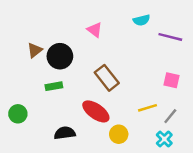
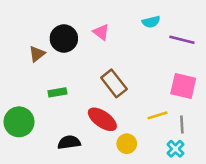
black circle: (60, 56) -> (64, 38), moved
pink square: (172, 80) -> (183, 86), size x1.5
green circle: (18, 114) -> (19, 122), size x1.5
gray line: (170, 116) -> (182, 124), turned -42

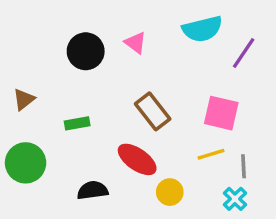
cyan semicircle: (151, 22) -> (202, 29), size x1.6
purple line: (182, 40) -> (244, 53), turned -70
brown triangle: (37, 54) -> (24, 99), moved
pink square: (183, 86) -> (221, 113), moved

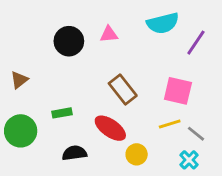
pink triangle: (135, 43) -> (109, 34), turned -42
green rectangle: (77, 123) -> (62, 113), moved
gray line: (244, 166) -> (196, 134), turned -48

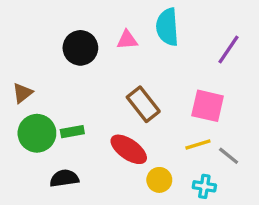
cyan semicircle: (163, 23) -> (167, 27), moved, turned 100
green circle: (21, 131) -> (37, 133), moved
black semicircle: (74, 153) -> (64, 178), moved
cyan cross: (189, 160) -> (204, 186), moved, turned -36

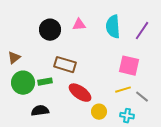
cyan semicircle: (167, 27) -> (113, 27), moved
brown rectangle: (143, 104) -> (65, 65), moved, turned -35

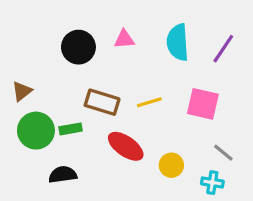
yellow line: (123, 90) -> (149, 102), moved
yellow circle: (99, 112) -> (171, 165), moved
cyan cross: (127, 116) -> (212, 183), moved

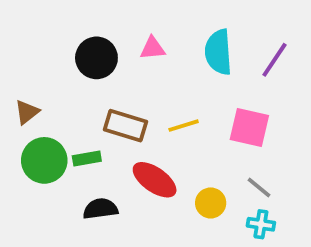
gray line: (223, 153) -> (259, 187), moved
black semicircle: (63, 175) -> (100, 209), moved

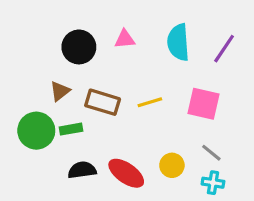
brown triangle: (27, 112) -> (60, 91), moved
red ellipse: (155, 180) -> (126, 173), moved

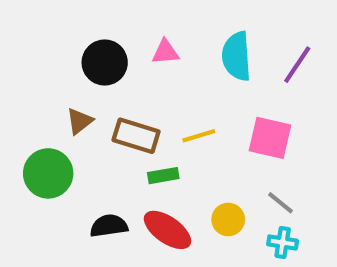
green rectangle: (71, 129) -> (163, 176), moved

